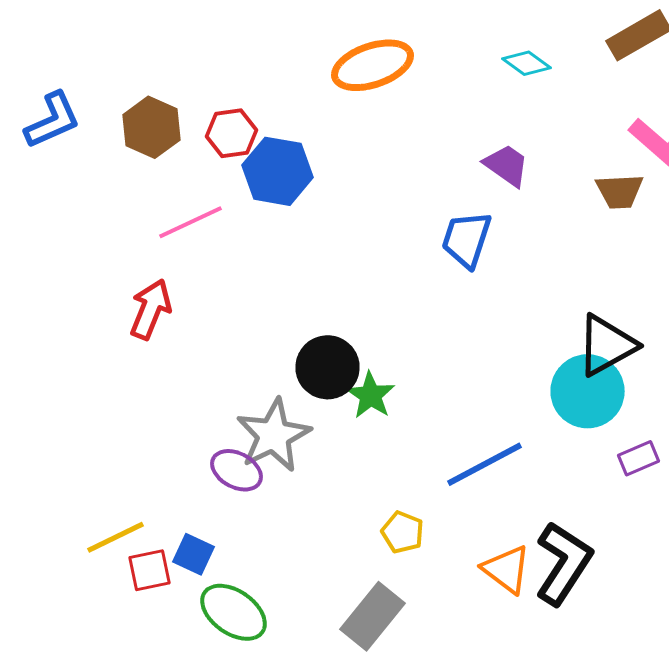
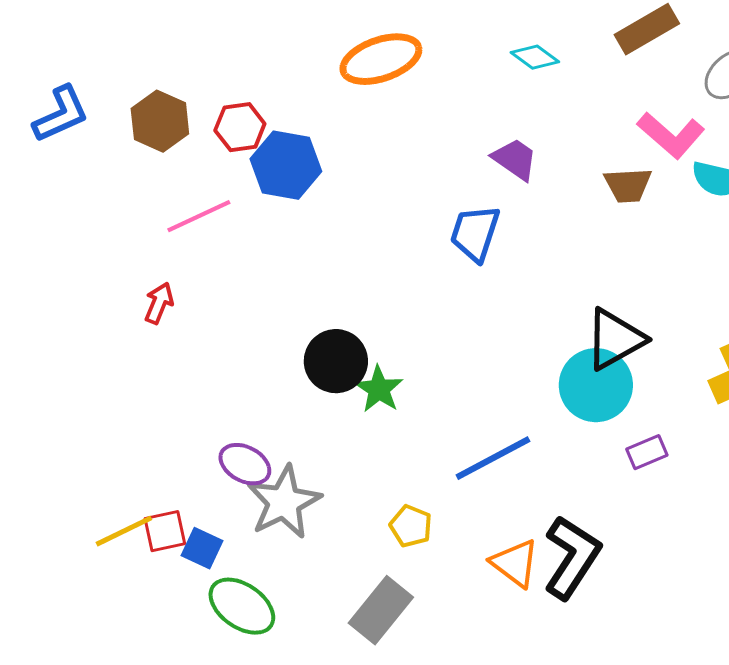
red arrow: (150, 309) -> (159, 303), size x0.7
gray star: (274, 435) -> (284, 502), moved
red square: (150, 570) -> (165, 531), moved

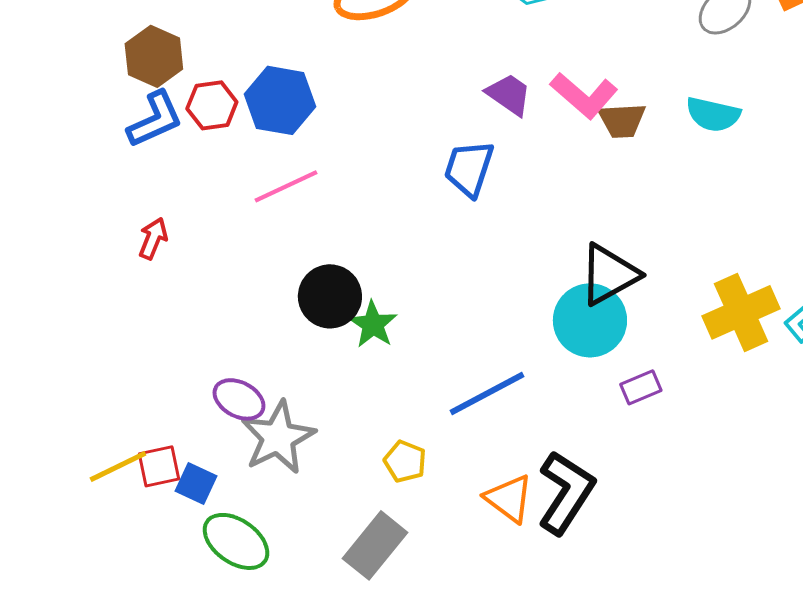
blue L-shape: (61, 114) -> (155, 119), moved
red hexagon: (240, 127) -> (212, 105), moved
pink L-shape: (671, 135) -> (584, 95), moved
pink line: (199, 216) -> (286, 186), moved

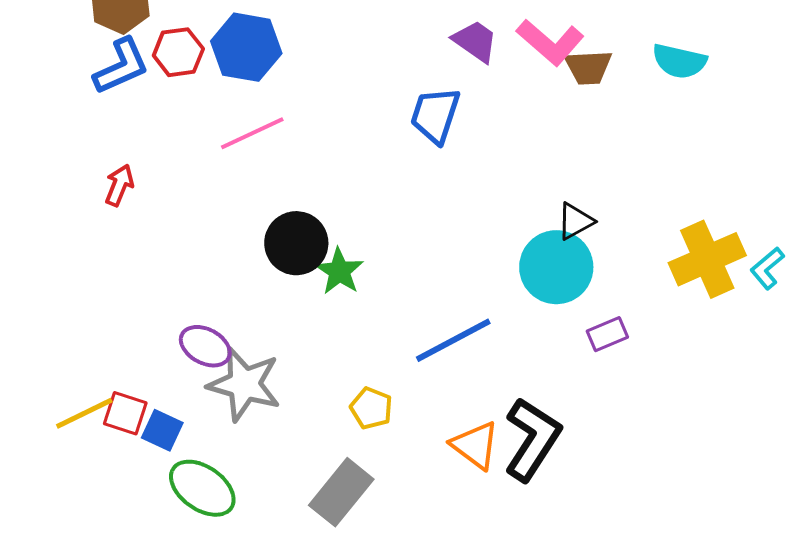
black triangle: (609, 274) -> (575, 221), size x0.6
gray star: (278, 437) -> (244, 384), turned -30
red square: (159, 466) -> (125, 413), turned 30

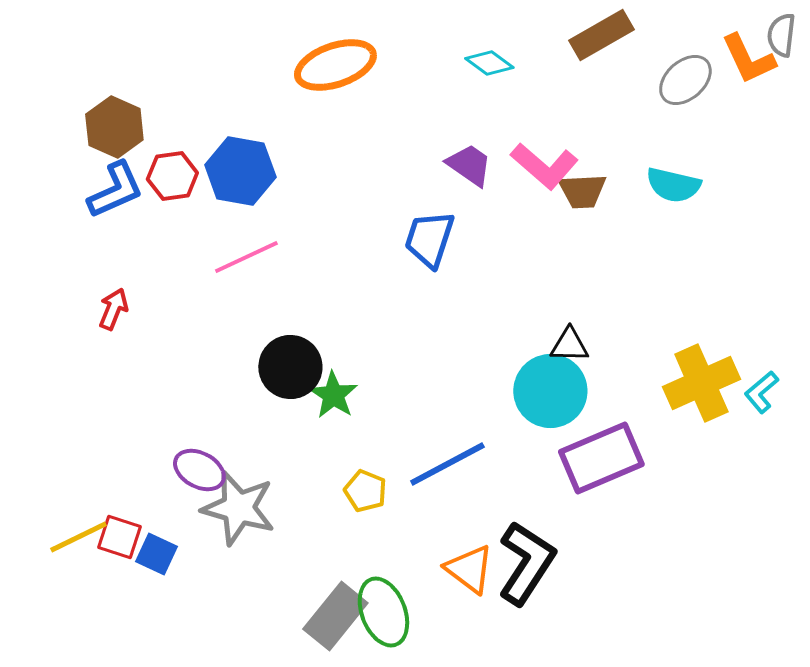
black triangle: (575, 221) -> (569, 345), turned 30
purple rectangle: (607, 334) -> (601, 458), size x2.0
yellow pentagon: (371, 408) -> (365, 491), moved
green ellipse: (202, 488) -> (383, 612), moved, turned 34

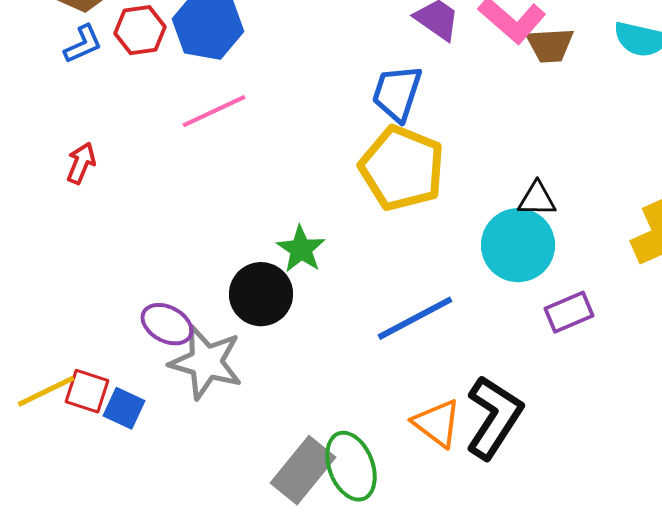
blue L-shape: (115, 190) -> (83, 44), size x0.7
black circle: (290, 367) -> (261, 294), moved
purple rectangle: (601, 458) -> (569, 312), size x0.6
yellow pentagon: (365, 491) -> (402, 168), moved, size x2.0

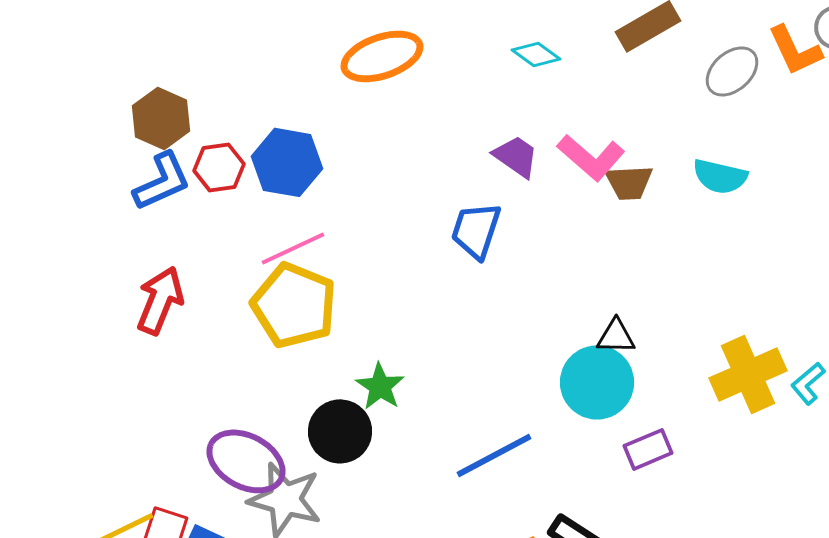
blue L-shape: (83, 44) -> (162, 181), size x1.5
red arrow: (81, 163) -> (160, 300), size x1.6
yellow pentagon: (402, 168) -> (294, 305), moved
purple ellipse: (167, 324) -> (246, 461), size x1.5

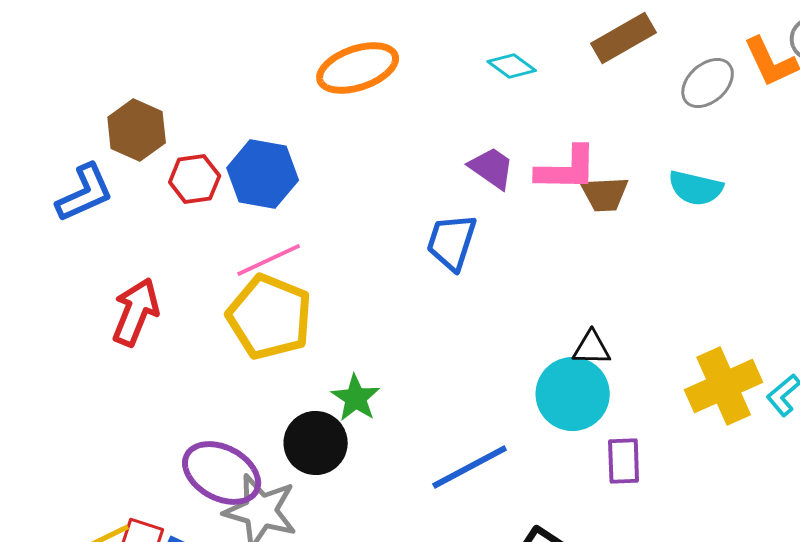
pink L-shape: (591, 157) -> (567, 169), turned -40
blue L-shape: (162, 181) -> (85, 193), moved
purple rectangle: (648, 449) -> (624, 461), turned -69

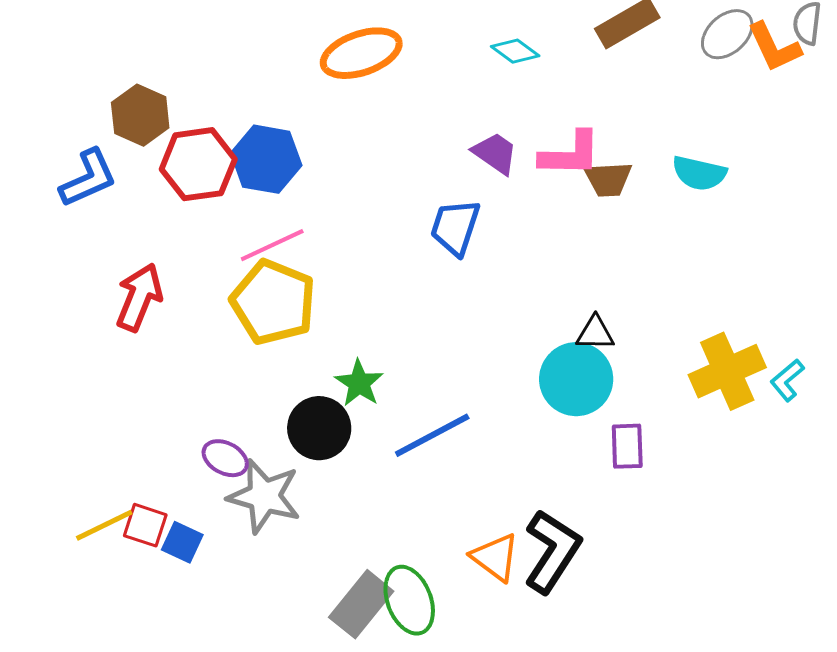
gray ellipse: (708, 83) -> (727, 34), moved
red hexagon: (195, 179) -> (198, 164), size x1.5
blue line: (470, 467) -> (432, 435), moved
purple ellipse: (222, 473) -> (225, 458), size x0.6

